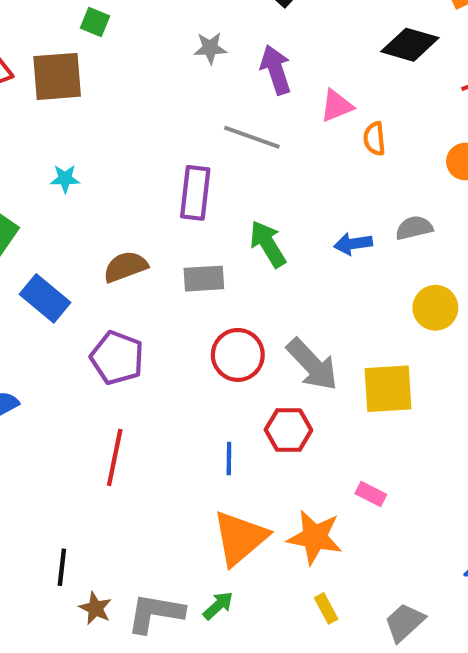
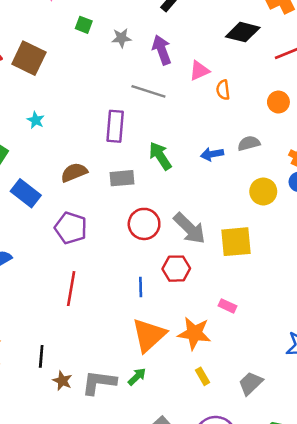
green square: (95, 22) -> (84, 25), moved
brown square: (57, 76) -> (29, 58), turned 32
cyan star: (65, 179) -> (36, 120), turned 30

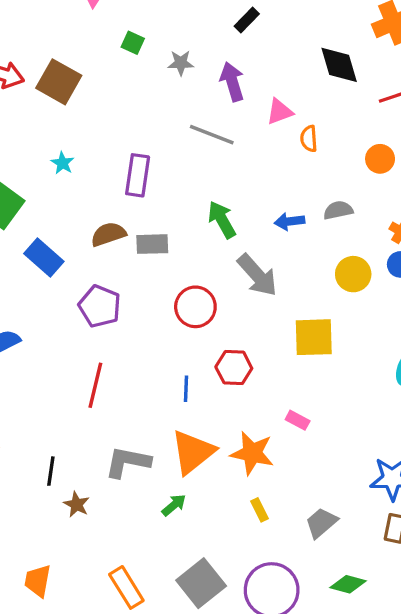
black diamond: (243, 32) -> (339, 65), turned 56
purple rectangle: (115, 126) -> (138, 175), moved
gray rectangle: (122, 178) -> (152, 244), moved
gray arrow: (189, 228) -> (257, 275), moved
gray L-shape: (99, 382) -> (128, 462), moved

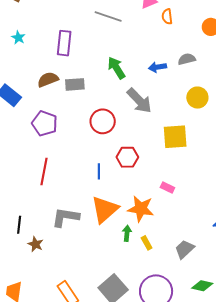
green arrow: (174, 505) -> (127, 233), moved, turned -42

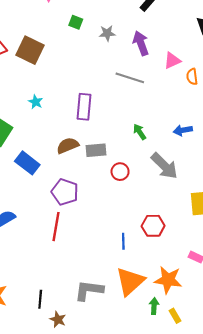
green arrow: (116, 68) -> (140, 132), size x0.7
red circle: (103, 121) -> (120, 172), moved, size x0.7
red line: (44, 171) -> (56, 227), moved

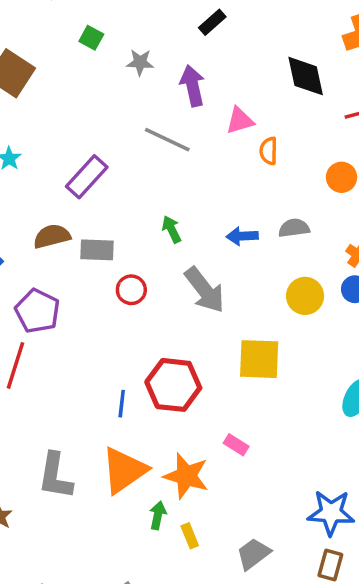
purple rectangle: (84, 107) -> (87, 177), turned 30
red hexagon: (153, 226) -> (173, 385), size x1.4
gray L-shape: (89, 290) -> (55, 476), turned -96

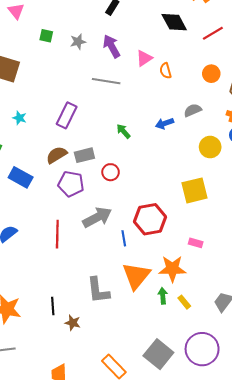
gray arrow: (205, 290) -> (97, 217), moved, turned -64
purple pentagon: (37, 311) -> (71, 184), moved

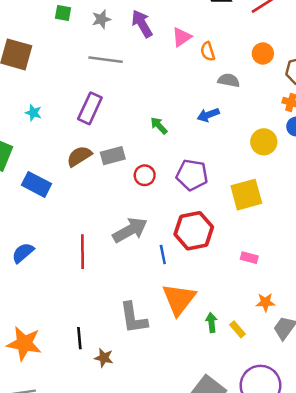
gray line: (106, 81) -> (106, 60), moved
gray semicircle: (193, 110) -> (229, 80), moved, turned 36
purple pentagon: (71, 184) -> (192, 175), moved
orange star: (172, 269) -> (265, 302), moved, size x0.6

